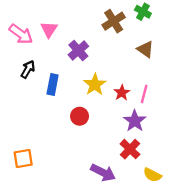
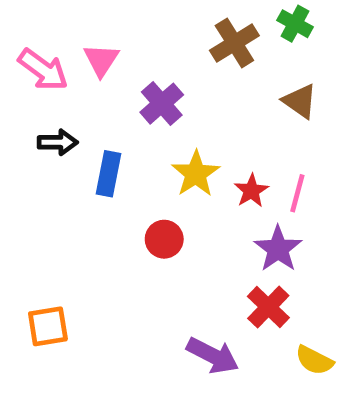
black arrow: (28, 69) -> (58, 142), turned 60

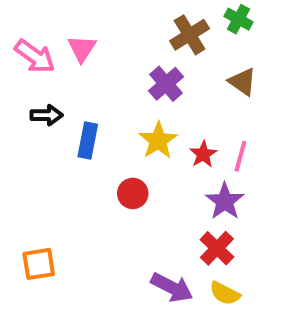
purple cross: (162, 104) -> (166, 84), moved
yellow semicircle: (314, 360) -> (225, 293), moved

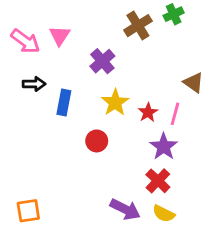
green cross: (238, 19) -> (174, 14), turned 36
brown triangle: (242, 82) -> (194, 83), moved
purple cross: (166, 84) -> (102, 61), moved
orange square: (39, 264) -> (28, 211), moved

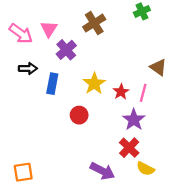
brown cross: (138, 26) -> (94, 23), moved
purple cross: (102, 61) -> (66, 50), moved
yellow semicircle: (164, 214) -> (145, 169), moved

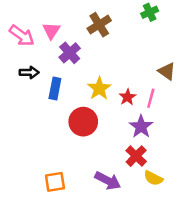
red circle: (79, 115) -> (83, 122), size x1.5
orange square: (23, 172) -> (55, 182), moved

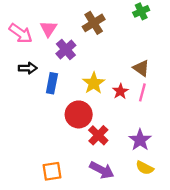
brown triangle: (167, 71) -> (141, 68), moved
purple star: (141, 127) -> (140, 140), moved
red cross: (136, 156) -> (98, 135), moved

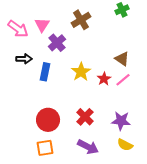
pink line: (142, 92) -> (123, 80), turned 35
red circle: (79, 114) -> (48, 120), moved
purple star: (140, 140) -> (121, 121), turned -30

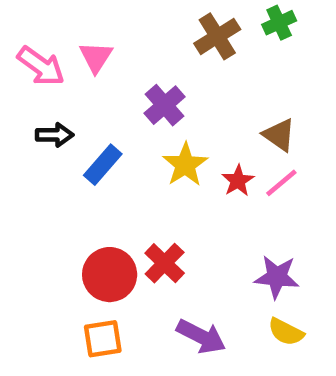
brown cross: (81, 20) -> (217, 36), moved
purple cross: (57, 43) -> (165, 105), moved
blue rectangle: (45, 72) -> (103, 165), turned 30
red cross: (85, 117) -> (165, 263), moved

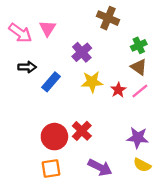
green cross: (279, 23) -> (139, 45), moved
brown cross: (217, 36) -> (108, 18), turned -35
yellow star: (185, 165) -> (92, 82), turned 30

